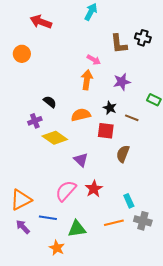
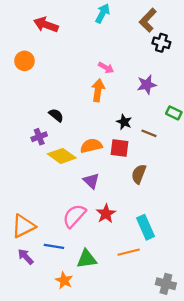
brown L-shape: (119, 44) -> (148, 20), moved, turned 50
purple star: (122, 82) -> (147, 85), moved
orange semicircle: (81, 115) -> (91, 146), moved
cyan rectangle: (129, 201) -> (146, 227), size x1.5
gray cross: (143, 221) -> (166, 284), moved

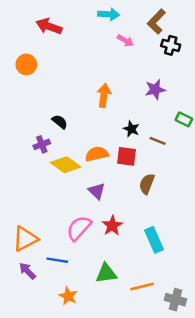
cyan arrow: (103, 13) -> (109, 14), turned 66
pink arrow: (106, 68) -> (125, 41), moved
orange line: (129, 252) -> (142, 286), moved
green triangle: (87, 259) -> (106, 273), moved

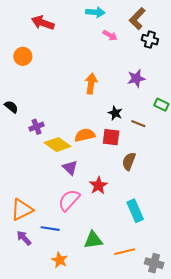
black semicircle: (60, 122) -> (11, 107), moved
purple triangle: (97, 191) -> (70, 168), moved
red star: (112, 226) -> (98, 185), moved

